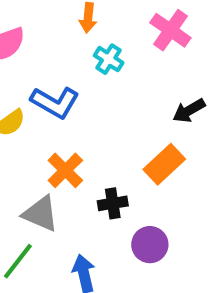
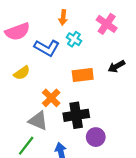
blue L-shape: (55, 102) -> (47, 48), moved
orange rectangle: (164, 164) -> (83, 75), moved, turned 36
black cross: (113, 203) -> (76, 115), size x1.6

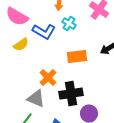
pink semicircle: (17, 32) -> (17, 17), turned 50
yellow semicircle: (22, 73) -> (21, 45), moved

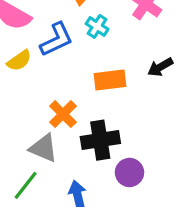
blue L-shape: (44, 32) -> (56, 39), turned -55

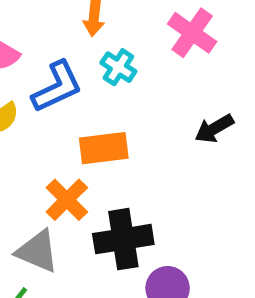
orange rectangle: (110, 80) -> (104, 148), moved

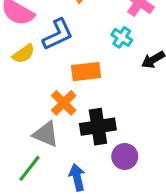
cyan cross: (118, 67) -> (122, 37), moved

